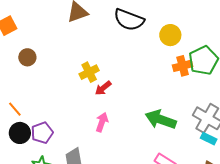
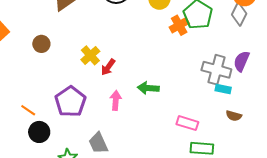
brown circle: (27, 57) -> (41, 44), moved
green arrow: (161, 120) -> (148, 88), moved, size x0.7
purple pentagon: (42, 133) -> (70, 102), moved, size x1.4

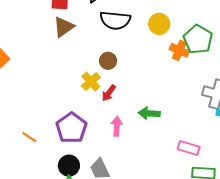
orange cross: (179, 25) -> (179, 50), turned -36
brown circle: (41, 44) -> (108, 61), moved
black circle: (39, 132) -> (69, 166), moved

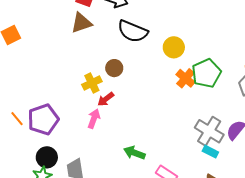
green arrow: (149, 113) -> (134, 153), moved
pink arrow: (117, 126) -> (94, 119), moved
purple pentagon: (71, 128) -> (43, 119), moved

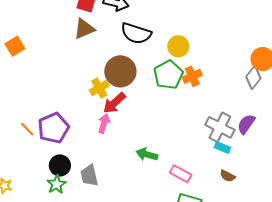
brown circle: (114, 68) -> (120, 71), size x1.8
green pentagon: (206, 73) -> (168, 75), moved
orange cross: (185, 78) -> (192, 76), turned 30
red arrow: (106, 99) -> (114, 103), size x1.4

